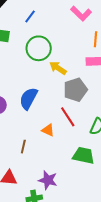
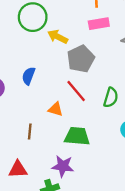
blue semicircle: (28, 98) -> (29, 76), size x0.7
green trapezoid: (83, 156) -> (77, 136), moved

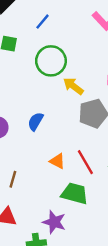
red line: (76, 91) -> (85, 162), moved
brown line: (30, 132) -> (13, 179), moved

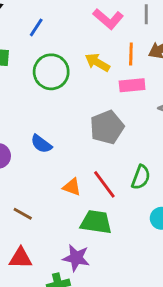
yellow arrow: (73, 86) -> (97, 62), moved
blue semicircle: (36, 121) -> (41, 144), turned -78
brown line: (13, 179) -> (23, 214), turned -70

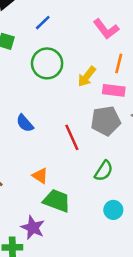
yellow arrow: (97, 62) -> (87, 77), moved, turned -95
gray pentagon: (107, 127) -> (106, 121), moved
red line: (104, 184) -> (72, 137), moved
orange triangle: (72, 187) -> (40, 176), moved

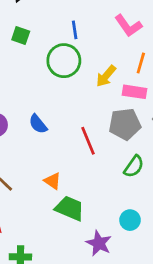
blue line: (43, 23) -> (75, 30), moved, turned -56
green semicircle: (104, 171) -> (134, 166), moved
purple star: (33, 228) -> (99, 243), moved

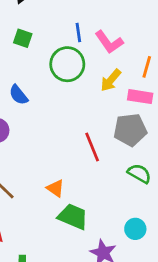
pink L-shape: (128, 26) -> (109, 42), moved
blue semicircle: (38, 124) -> (18, 95), moved
green semicircle: (134, 166) -> (139, 173), turned -95

